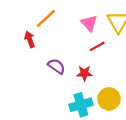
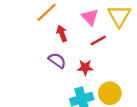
red arrow: (30, 39) -> (62, 33), moved

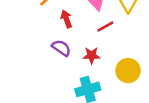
yellow circle: (110, 93) -> (128, 71), moved

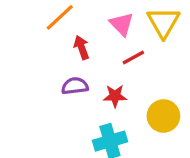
purple semicircle: (61, 48) -> (75, 86), turned -42

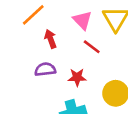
red line: (133, 57) -> (92, 47), turned 66

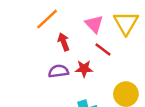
red star: (77, 77) -> (84, 69), moved

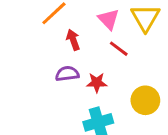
red star: (84, 69) -> (97, 83), moved

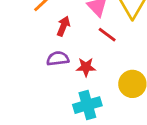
red arrow: (73, 40) -> (63, 26), turned 42

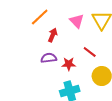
red line: (107, 35) -> (90, 52), moved

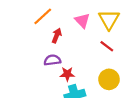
red line: (90, 52) -> (107, 46), moved
red star: (69, 64) -> (67, 74), moved

